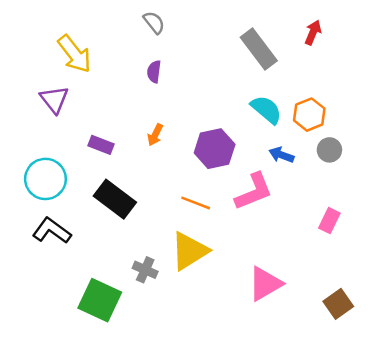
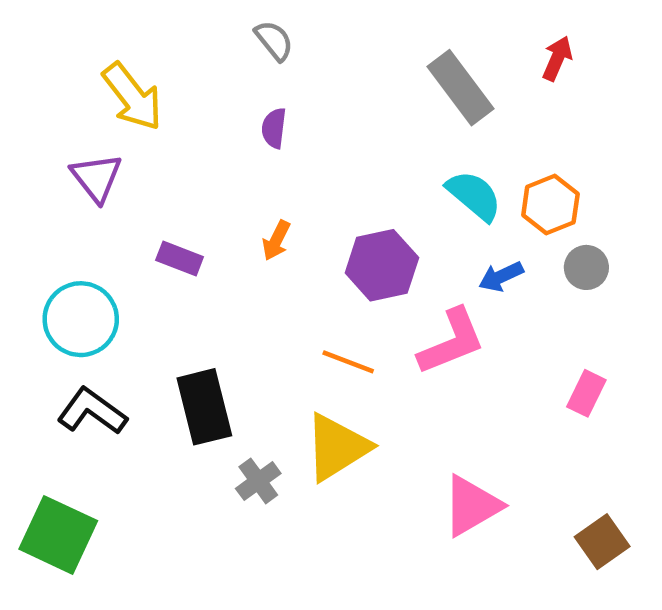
blue arrow: (281, 155) -> (501, 276), turned -45
black rectangle: (115, 199) -> (204, 407), moved, turned 39
gray cross: (145, 270) -> (258, 481), turned 30
green square: (100, 300) -> (58, 535), moved

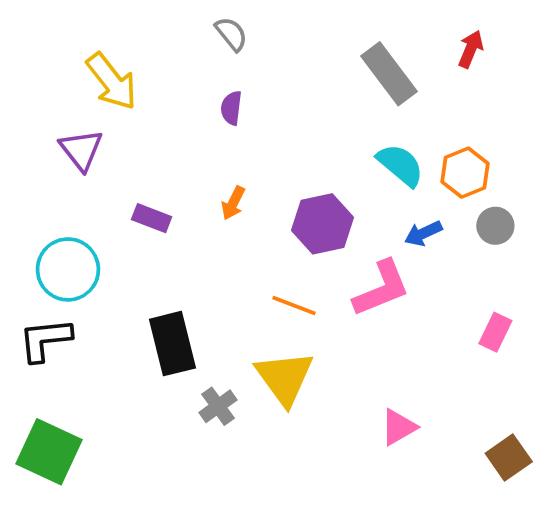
black L-shape: (92, 411) -> (45, 340), moved, turned -42
yellow triangle: (337, 447) -> (285, 378), turned -34
pink triangle: (472, 506) -> (399, 427), size x0.7

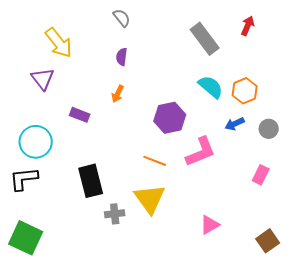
orange arrow: (233, 203) -> (118, 94), moved
gray circle: (495, 226) -> (269, 129), moved
blue arrow: (423, 233) -> (235, 124), moved
gray cross: (218, 406) -> (115, 214), turned 30

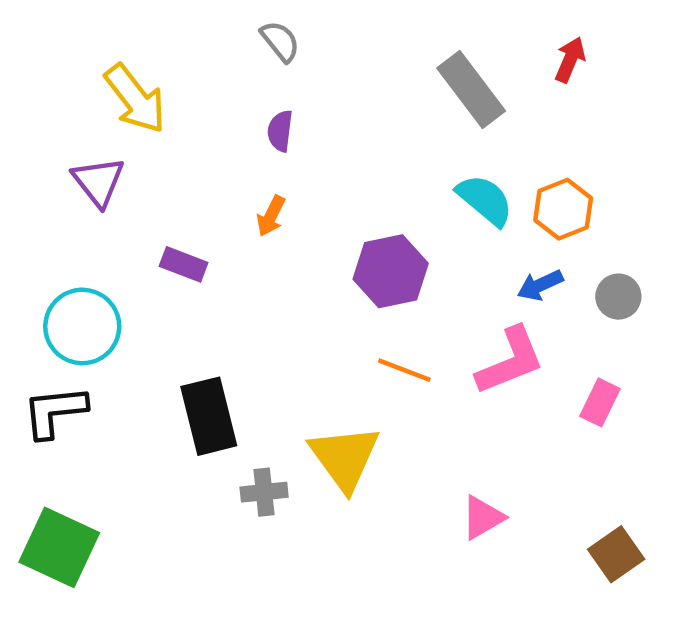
pink L-shape: (201, 152) -> (510, 361), moved
orange line: (155, 161) -> (404, 370), moved

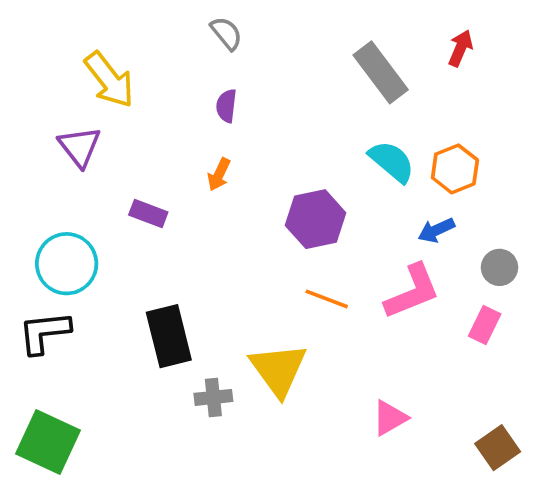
gray circle: (618, 297) -> (499, 267), moved

